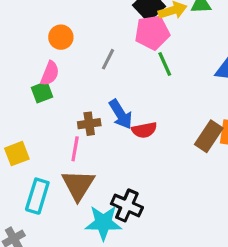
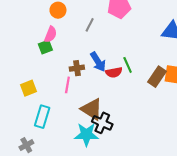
green line: (165, 64) -> (128, 65), moved
brown triangle: (78, 185) -> (92, 109), moved, turned -30

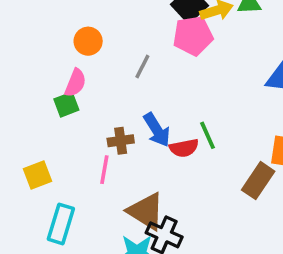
brown rectangle: (157, 77) -> (258, 181), moved

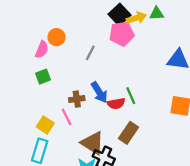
pink semicircle: (75, 83) -> (42, 50), moved
pink line: (104, 170) -> (67, 117), turned -36
yellow square: (37, 175) -> (45, 125), moved, turned -36
brown rectangle: (258, 181) -> (129, 133), moved

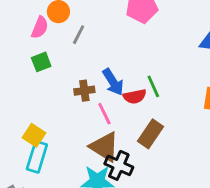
gray line: (90, 53) -> (79, 35), moved
pink line: (67, 117) -> (104, 114), moved
yellow square: (45, 125) -> (34, 135), moved

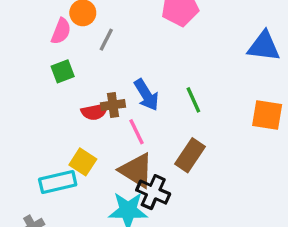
red semicircle: (135, 96) -> (95, 112), moved
yellow square: (34, 135) -> (83, 162), moved
cyan rectangle: (37, 157) -> (58, 182), turned 60

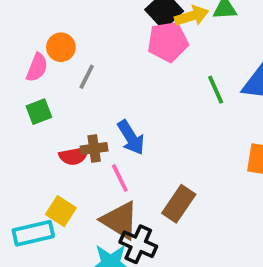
green line: (193, 100) -> (216, 90), moved

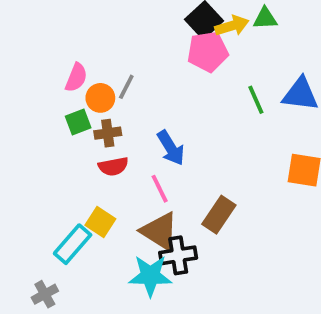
orange circle: (61, 47) -> (100, 98), moved
brown cross: (94, 149) -> (108, 133), moved
cyan rectangle: (33, 233) -> (73, 244), turned -36
black cross: (138, 244) -> (178, 255), turned -33

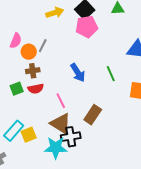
yellow arrow: (232, 26) -> (55, 13), moved
green line: (256, 100) -> (111, 74), moved
green square: (78, 122) -> (17, 89), moved
blue arrow: (171, 148) -> (78, 73), moved
yellow square: (100, 222) -> (29, 135), moved, turned 35

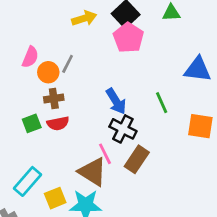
pink pentagon: (87, 27) -> (128, 38), turned -30
pink line: (61, 101) -> (105, 154), moved
yellow square: (29, 135) -> (55, 198), moved
black cross: (71, 137) -> (123, 129), moved, turned 36

